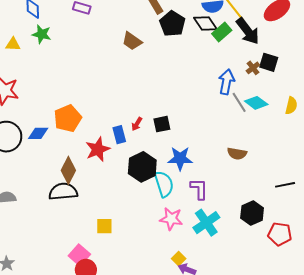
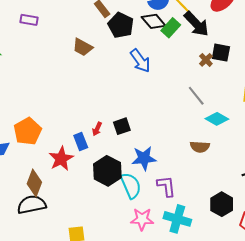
blue arrow: (226, 82) -> (140, 61), moved, turned 140
cyan diamond: (256, 103) -> (217, 119), moved
cyan cross: (206, 223) -> (177, 219), turned -32

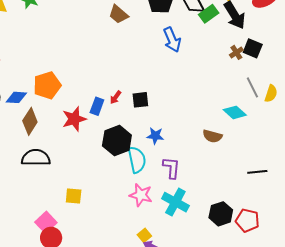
gray line: (196, 96) -> (252, 87), moved
blue rectangle: (81, 142) -> (97, 106), turned 30
blue star: (144, 158) -> (155, 136), size x0.7
brown diamond: (34, 183) -> (30, 121), moved
black hexagon: (222, 204) -> (221, 214), moved

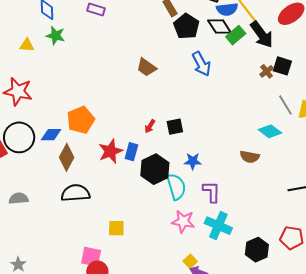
brown trapezoid: (118, 14) -> (146, 67), moved
blue rectangle: (97, 106) -> (131, 152), moved
black hexagon: (221, 214) -> (257, 250), moved
pink square: (46, 222) -> (91, 257), turned -30

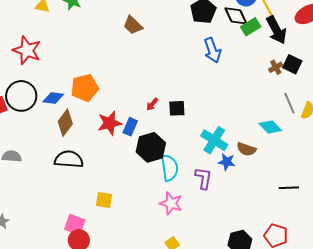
brown trapezoid: (146, 67) -> (133, 25), moved
blue star: (193, 161) -> (227, 162), moved
cyan cross: (218, 226) -> (214, 140), moved

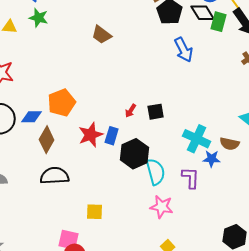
green rectangle: (251, 27) -> (219, 22), turned -36

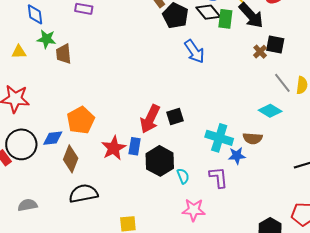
brown trapezoid: (102, 35) -> (64, 54), moved, turned 55
red arrow: (131, 111) -> (150, 119), size x2.0
cyan semicircle: (156, 172) -> (183, 176), size x0.6

